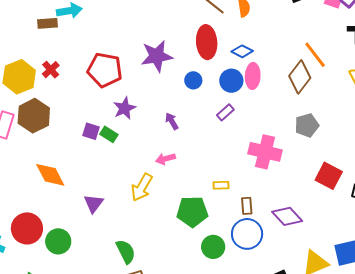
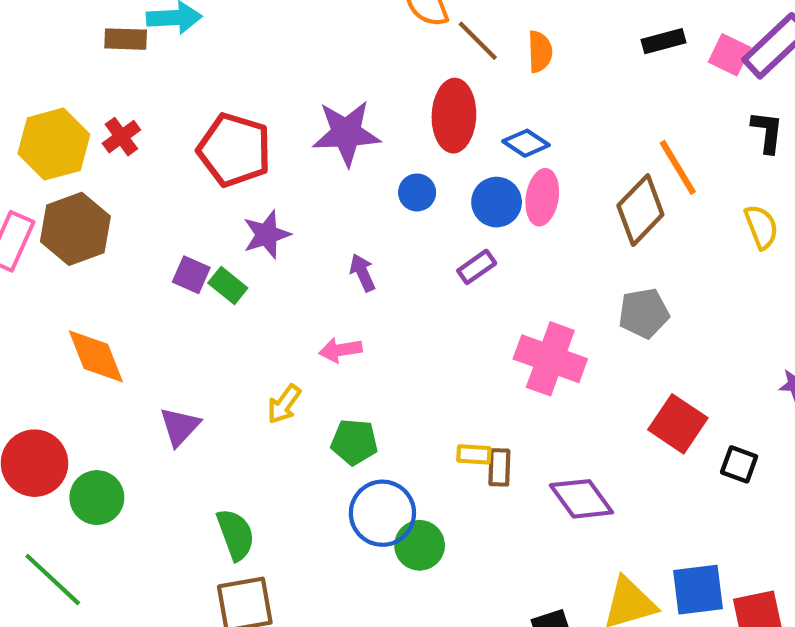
yellow rectangle: (221, 185) -> (474, 454), moved
yellow arrow: (142, 187) -> (284, 404), size x0.7
green pentagon: (192, 212) -> (354, 442), moved, size x0.7
blue circle: (247, 234) -> (382, 513), moved

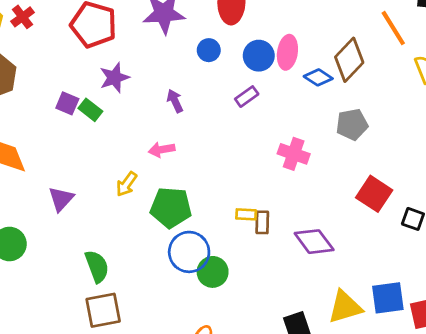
blue diamond: (526, 143) -> (318, 77), moved
orange line: (678, 167) -> (393, 28), moved
pink cross: (550, 359) -> (294, 154), size x0.7
green pentagon: (354, 442) -> (171, 207), size x1.4

